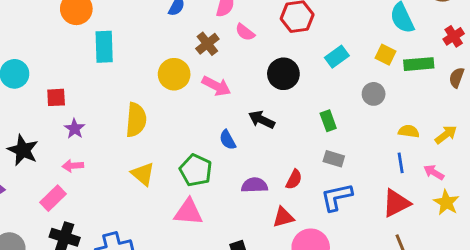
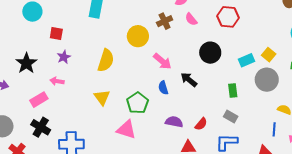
yellow square: (386, 55) -> (269, 55), moved
cyan rectangle: (337, 57) -> (246, 60), moved
pink arrow: (216, 86) -> (162, 61), moved
gray circle: (374, 94) -> (267, 80), size x1.5

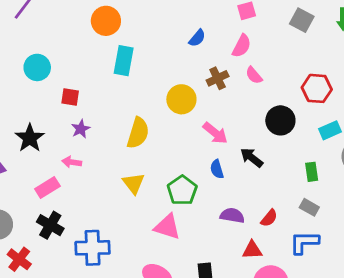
red hexagon: (228, 17) -> (317, 88), moved

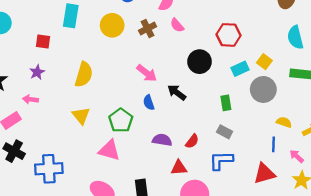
red square: (70, 97) -> (43, 42), moved
yellow circle: (181, 99) -> (112, 25), moved

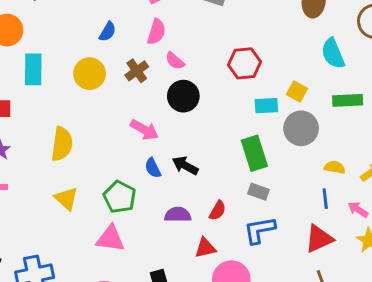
black circle: (200, 62) -> (183, 96), moved
cyan rectangle: (240, 69) -> (266, 106), turned 30
black arrow: (177, 92) -> (185, 166), moved
green rectangle: (226, 103) -> (254, 153), size x1.6

